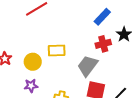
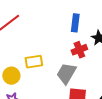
blue rectangle: (102, 17) -> (75, 23), turned -30

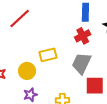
red cross: (79, 50) -> (83, 36), moved

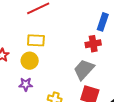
yellow rectangle: (48, 55) -> (36, 40), moved

